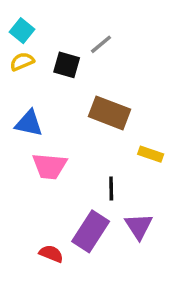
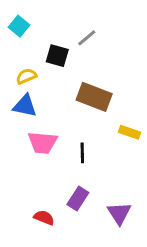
yellow semicircle: (22, 61) -> (26, 76), moved
black line: (111, 188) -> (82, 153), moved
purple triangle: (139, 226) -> (119, 213), moved
purple rectangle: (91, 231) -> (78, 199), size x0.7

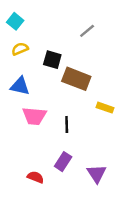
gray line: (87, 38) -> (87, 31), moved
black square: (57, 56) -> (52, 60), moved
yellow semicircle: (26, 76) -> (20, 49), moved

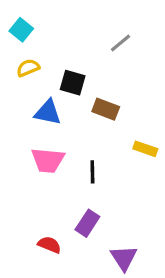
brown rectangle: (76, 79) -> (106, 109), size x0.7
blue triangle: (20, 86) -> (48, 112), moved
purple triangle: (97, 174) -> (124, 258), moved

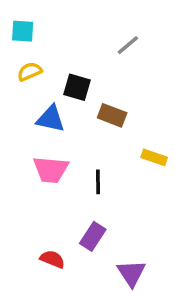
cyan square: (21, 30) -> (23, 31), turned -35

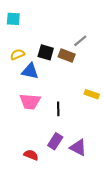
gray line: (128, 45) -> (80, 41), moved
yellow semicircle: (30, 71) -> (17, 54), moved
brown rectangle: (112, 115) -> (67, 55), moved
purple triangle: (131, 273) -> (78, 148), moved, turned -30

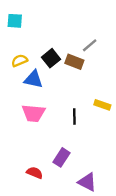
black square: (46, 52) -> (51, 58), turned 35
black line: (58, 109) -> (74, 117), moved
purple triangle: (78, 148) -> (87, 182), moved

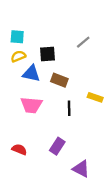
cyan square: (15, 21) -> (17, 37), moved
black square: (51, 58) -> (48, 54), turned 35
brown rectangle: (74, 62) -> (59, 80), moved
red semicircle: (35, 173) -> (19, 149), moved

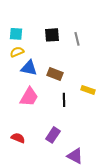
gray line: (83, 42) -> (77, 39), turned -64
black square: (48, 54) -> (52, 35), moved
pink trapezoid: (31, 105) -> (29, 97), turned -65

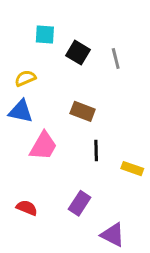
cyan square: (16, 34) -> (45, 34), moved
black square: (52, 35) -> (78, 53), turned 35
blue triangle: (29, 68) -> (21, 111), moved
yellow rectangle: (88, 90) -> (132, 169), moved

